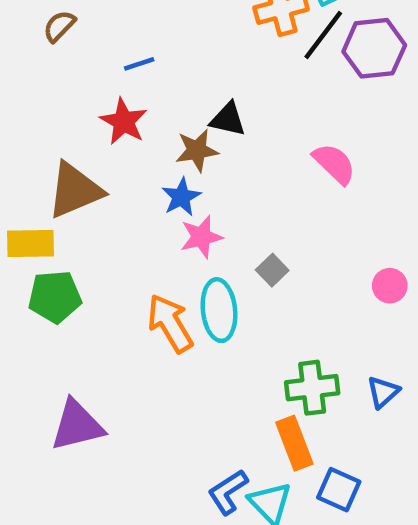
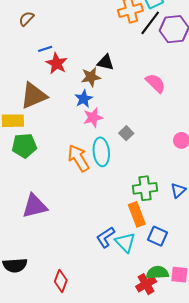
blue line: (139, 64) -> (45, 49), moved

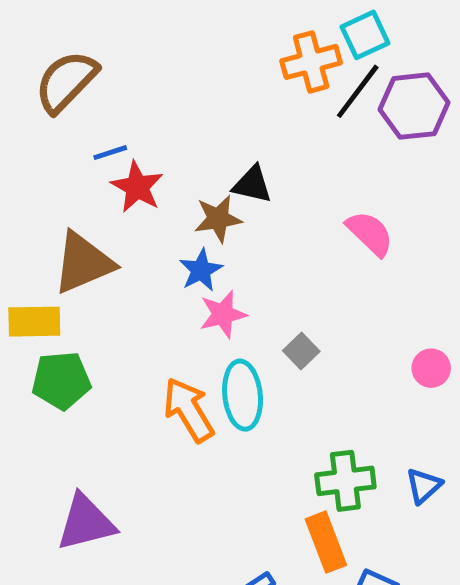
brown semicircle: (26, 19) -> (66, 82), size x1.8

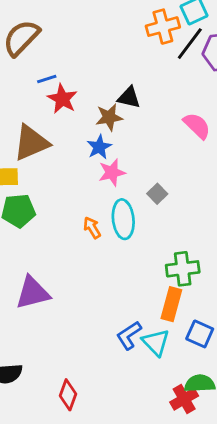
orange arrow: (189, 410) -> (92, 228), size x0.6
orange rectangle: (326, 542) -> (171, 304), turned 36

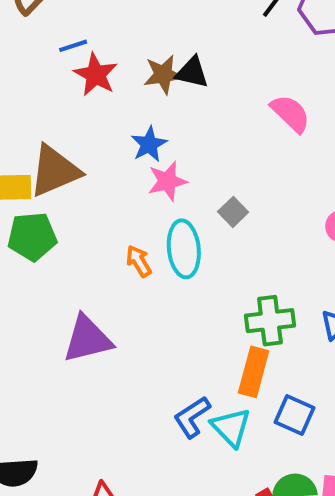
brown star: (109, 117) -> (163, 75), moved
brown triangle: (31, 143) -> (55, 171), moved
purple triangle: (33, 293) -> (87, 339), moved

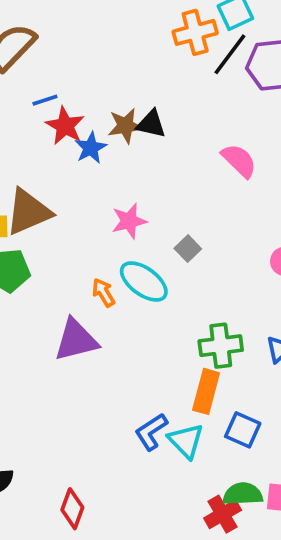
blue star: (149, 144) -> (91, 148), moved
cyan ellipse: (184, 249) -> (144, 282), turned -48
purple triangle: (87, 339) -> (76, 340), moved

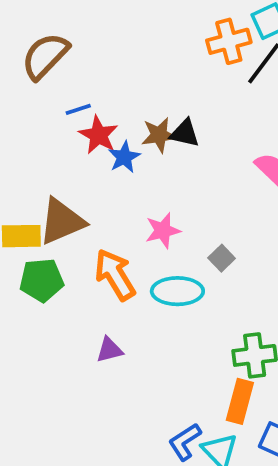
cyan ellipse: (144, 282) -> (177, 291), turned -36
orange arrow: (103, 292) -> (115, 275), moved, size x1.8
purple triangle: (76, 340) -> (109, 350), size x0.6

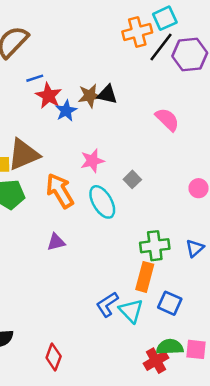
cyan ellipse: (177, 291) -> (102, 202), turned 60

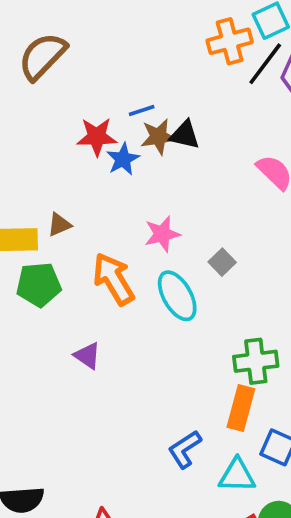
blue line: (35, 78) -> (142, 111), moved
red star: (49, 96) -> (97, 137), turned -30
brown triangle: (24, 154) -> (59, 225), size x0.5
purple triangle: (56, 242) -> (87, 356), moved, turned 48
cyan triangle: (131, 311) -> (237, 475), moved, turned -45

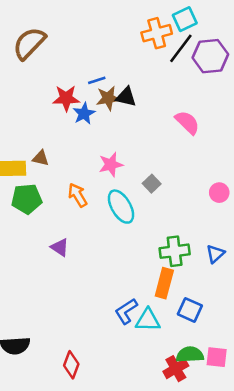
brown triangle: (59, 225) -> (41, 158), turned 36
orange arrow: (114, 279) -> (78, 195), size x0.7
cyan triangle: (237, 475) -> (148, 320), moved

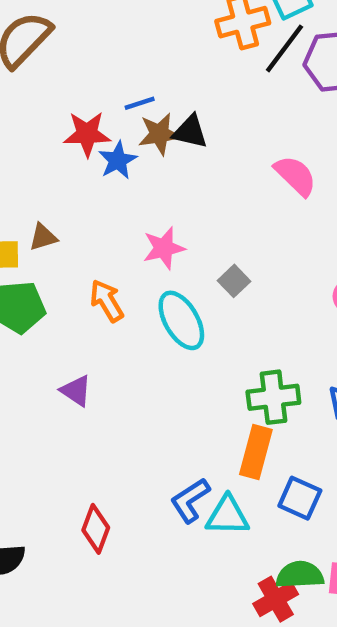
brown triangle: (41, 158) -> (43, 237), turned -30
red diamond: (71, 365) -> (96, 529), moved

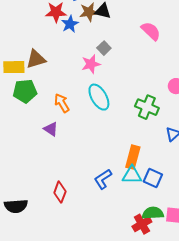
brown triangle: (43, 237) -> (36, 59), size x1.5
gray square: (234, 281) -> (104, 48), moved
orange arrow: (107, 301) -> (62, 103), moved
green cross: (273, 397) -> (147, 107), moved, turned 30
cyan triangle: (227, 516) -> (132, 175), moved

